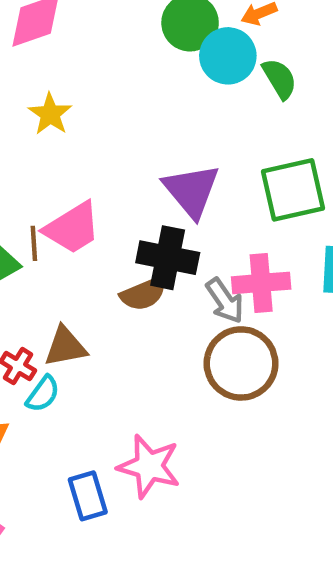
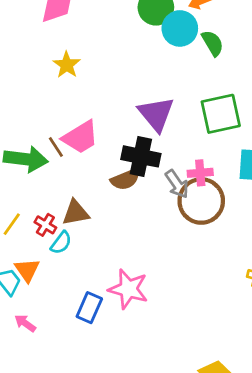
brown line: (34, 243) -> (56, 147), turned -30
pink cross: (261, 283) -> (200, 173), size x0.7
brown circle: (241, 363) -> (201, 201), moved
blue rectangle: (88, 496) -> (89, 308), turned 40

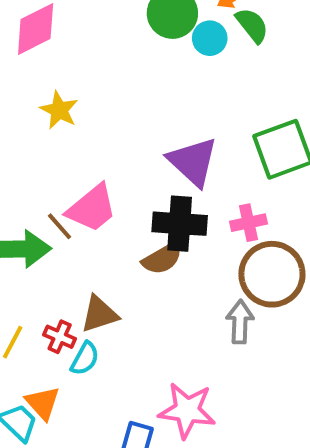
cyan circle: (180, 28) -> (210, 38), size x0.7
green semicircle: (213, 43) -> (252, 25), moved
pink cross: (200, 173) -> (249, 223), moved
gray arrow: (177, 184) -> (240, 322), moved, turned -136

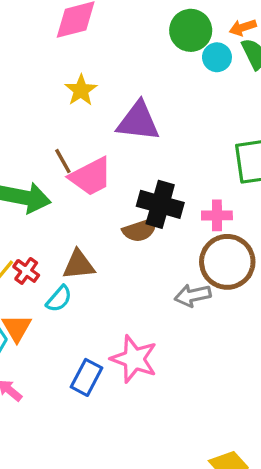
purple triangle: (193, 162) -> (138, 121), moved, turned -48
brown line: (60, 226) -> (63, 161), moved
gray arrow: (240, 322) -> (193, 295), turned -116
red cross: (60, 337) -> (26, 271), moved

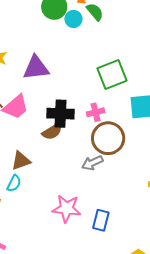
blue rectangle: (87, 377) -> (101, 220), moved

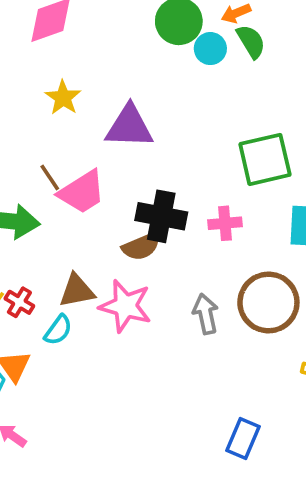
brown circle: (108, 138) -> (268, 302), moved
gray arrow: (92, 163) -> (206, 314), turned 95
pink star: (67, 208) -> (125, 306), moved
blue rectangle: (101, 220) -> (243, 439), moved

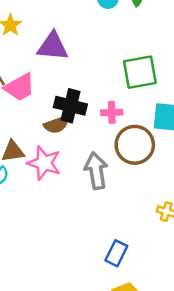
brown circle: (268, 302) -> (135, 145), moved
gray arrow: (206, 314) -> (96, 171), size x1.4

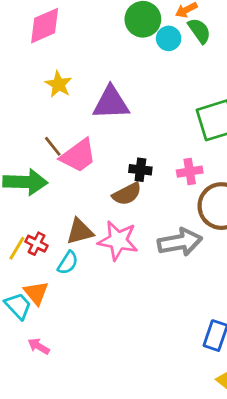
black cross: (70, 106) -> (140, 170), size x0.6
gray arrow: (96, 171) -> (180, 242), turned 96

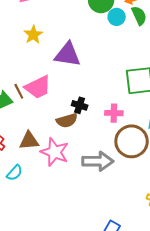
brown line: (53, 146) -> (19, 91), moved
cyan semicircle: (68, 263) -> (14, 173), moved

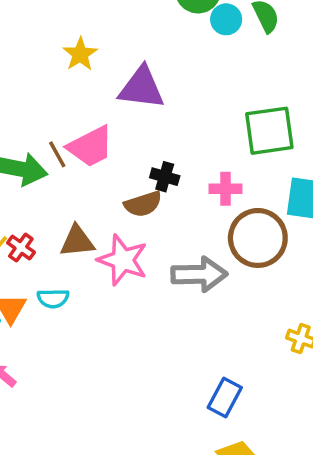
cyan semicircle: (14, 173) -> (53, 298), turned 48

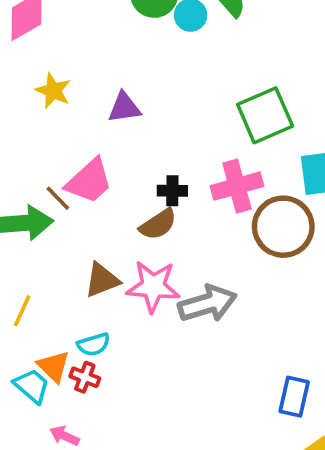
purple triangle: (142, 88) -> (124, 108), size x0.7
pink cross: (225, 189) -> (237, 186), size x1.5
red cross: (21, 248) -> (85, 377), moved
gray arrow: (199, 274) -> (208, 304), moved

